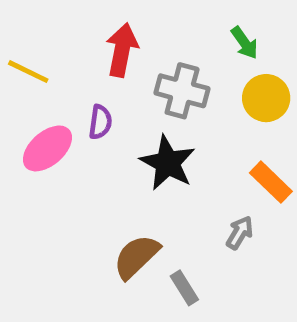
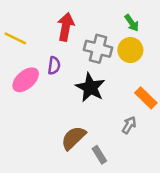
yellow circle: (266, 98) -> (130, 50), moved

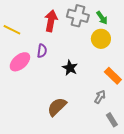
gray cross: (98, 49) -> (78, 16), moved
black star: (90, 88) -> (70, 68), size x0.7
gray rectangle: (99, 155) -> (112, 120), moved

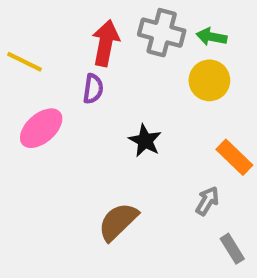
green arrow: (102, 18) -> (211, 37), turned 136
purple semicircle: (42, 51) -> (93, 89), moved

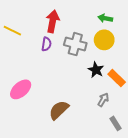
gray cross: (162, 33) -> (75, 44), moved
pink ellipse: (41, 128) -> (21, 89), moved
black star: (145, 141) -> (96, 70), moved

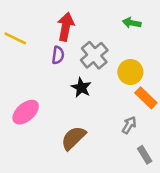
yellow circle: (104, 40) -> (130, 72), moved
gray cross: (75, 44) -> (94, 55), turned 35
black star: (96, 70) -> (81, 88), moved

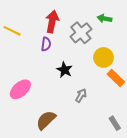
gray cross: (94, 55) -> (81, 33), moved
gray arrow: (129, 125) -> (81, 95), moved
brown semicircle: (73, 138) -> (46, 120), moved

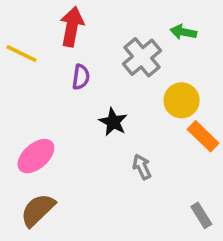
red arrow: (52, 22) -> (72, 27), moved
gray arrow: (81, 95) -> (142, 167), turned -56
brown semicircle: (46, 120) -> (38, 210), moved

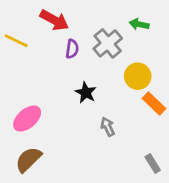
red arrow: (72, 27) -> (54, 20), turned 108
purple semicircle: (81, 77) -> (72, 49), moved

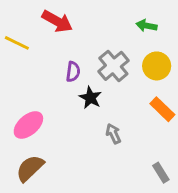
gray cross: (108, 43) -> (113, 66), moved
purple semicircle: (72, 49) -> (73, 72), moved
yellow circle: (138, 76) -> (157, 66), moved

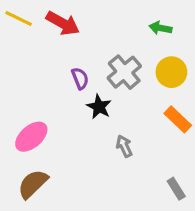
yellow line: (17, 43) -> (19, 19), moved
purple semicircle: (73, 72) -> (80, 78), turned -30

